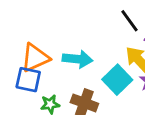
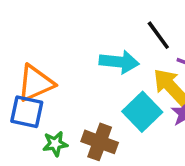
cyan arrow: (78, 59) -> (119, 62), moved

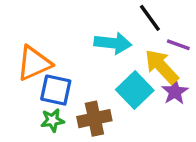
blue square: (27, 112) -> (56, 90), moved
brown cross: (100, 142) -> (94, 119), turned -32

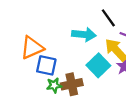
green star: (52, 120) -> (54, 85), moved

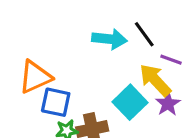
cyan arrow: (84, 34) -> (109, 39), moved

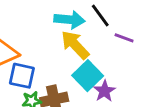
yellow arrow: (155, 80) -> (75, 45), moved
purple star: (168, 104) -> (104, 91), moved

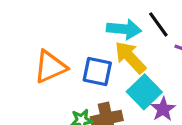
blue square: (22, 76) -> (97, 72), moved

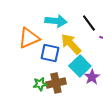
cyan arrow: (124, 29) -> (56, 21), moved
orange triangle: (50, 67) -> (29, 38), moved

